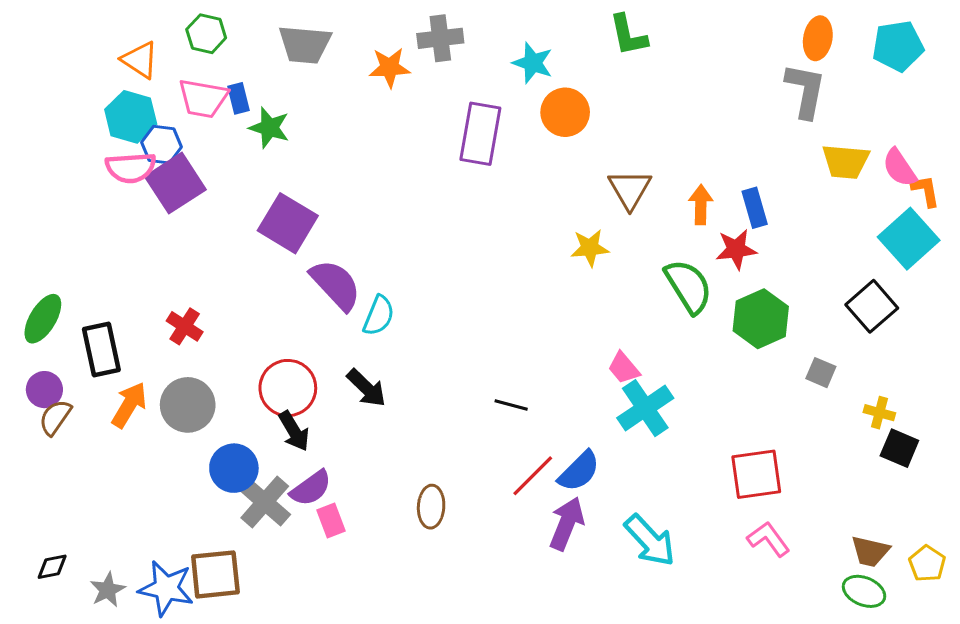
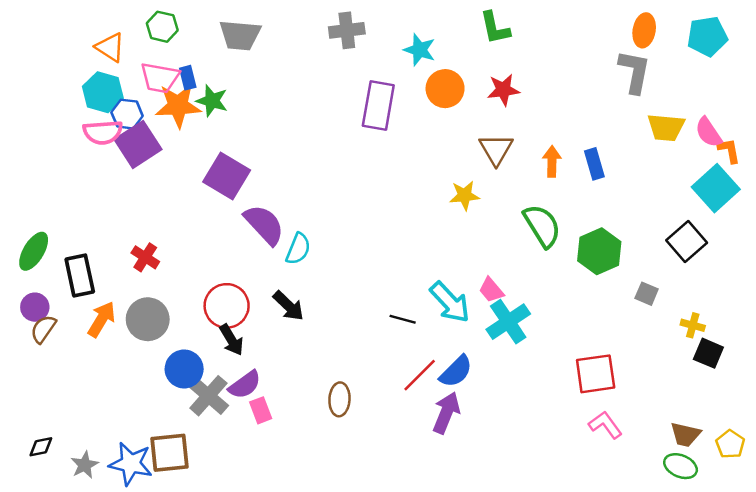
orange star: (390, 68) -> (178, 106), moved, size x1.4
red star: (736, 249) -> (503, 90), moved
cyan arrow: (650, 541) -> (450, 302), moved

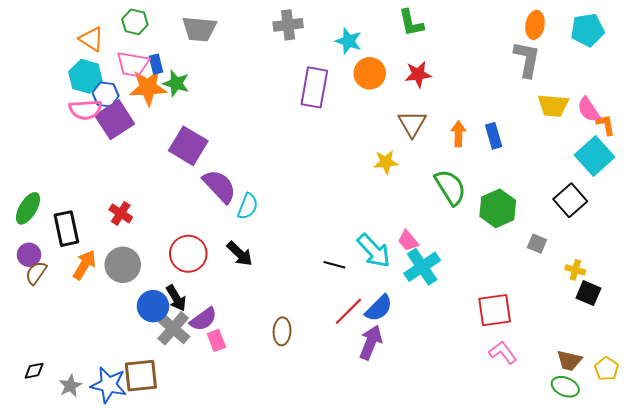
black arrow: (231, 340) -> (176, 298), moved

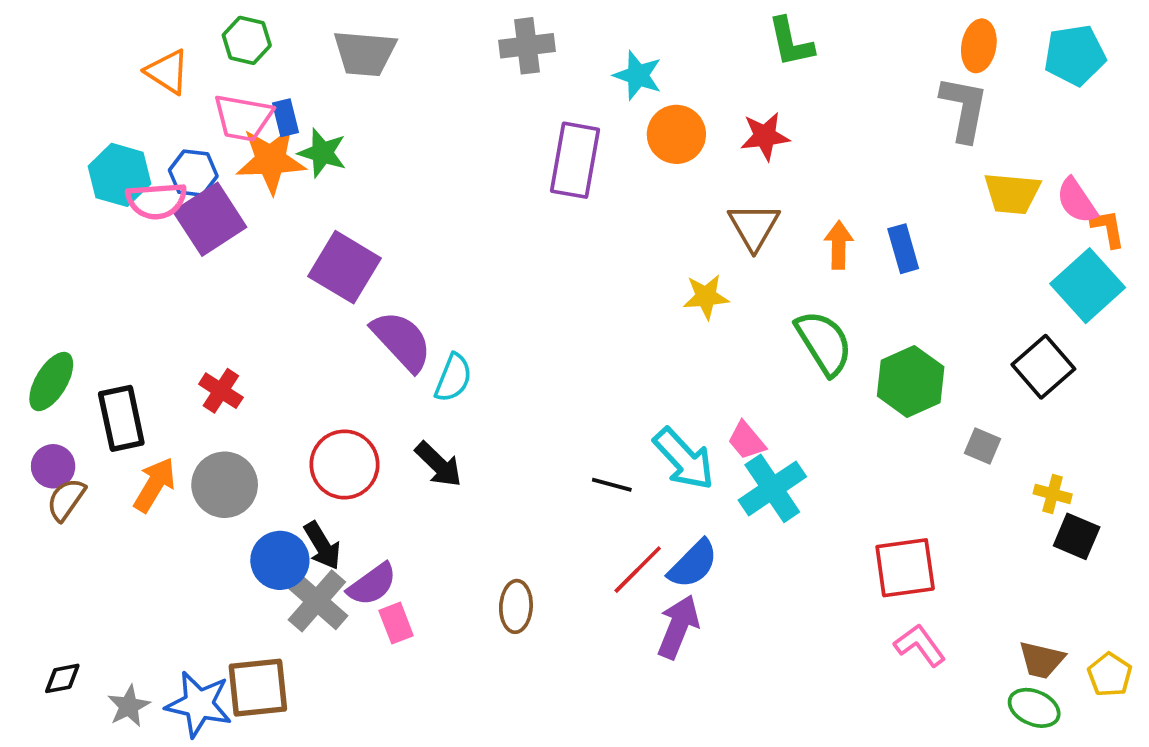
green L-shape: (411, 23) -> (791, 42), moved
cyan hexagon: (85, 76) -> (119, 175), moved

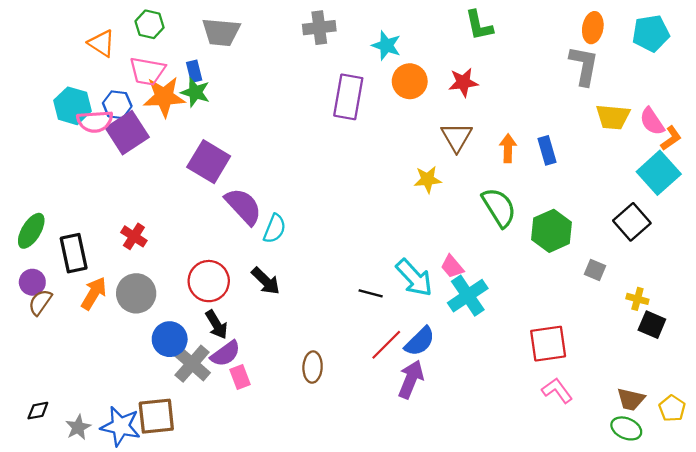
blue rectangle: (285, 118) -> (194, 71), moved
orange L-shape: (1108, 228) -> (671, 138), turned 65
black arrow: (322, 546) -> (217, 325), moved

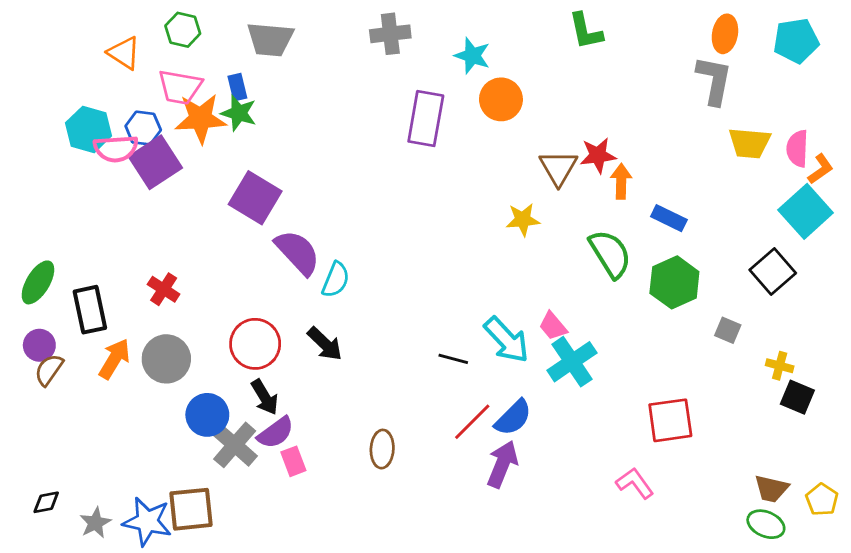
red star: (463, 82) -> (598, 155), moved
pink semicircle: (652, 121) -> (797, 149), turned 36
blue rectangle: (547, 150) -> (669, 218), moved, turned -48
pink L-shape: (557, 390) -> (635, 483), moved

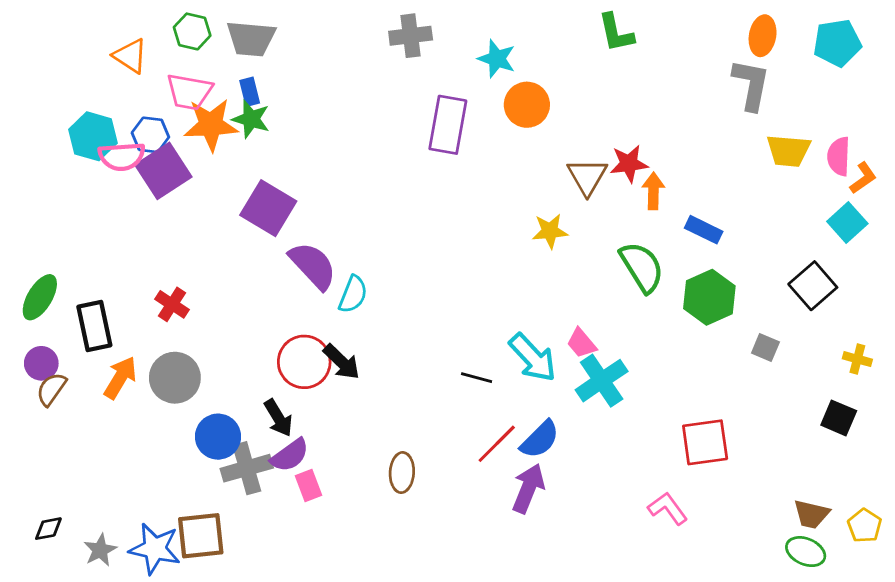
gray trapezoid: (270, 39) -> (251, 39), moved
cyan square: (806, 211) -> (847, 223), size x0.7
red circle: (255, 344) -> (304, 362), moved
yellow cross: (780, 366) -> (857, 359), moved
gray cross: (235, 445) -> (247, 468), turned 33

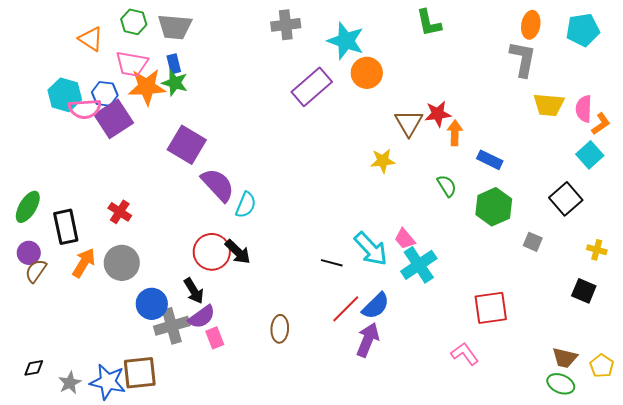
cyan star: (497, 59) -> (346, 41), size x1.4
purple rectangle: (448, 125) -> (312, 87), turned 39
green semicircle: (642, 267) -> (447, 186), size x0.6

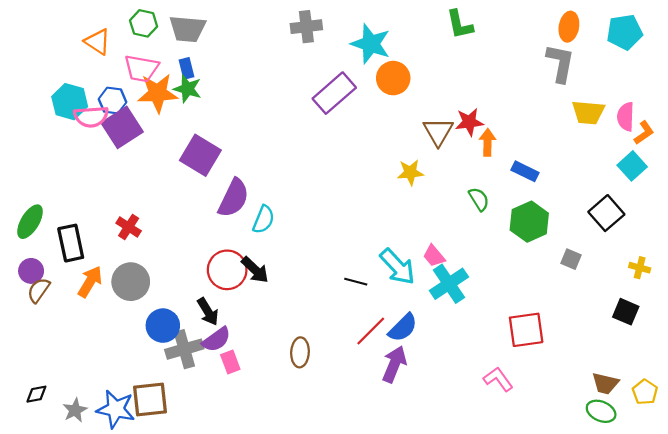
purple semicircle: (218, 185) -> (234, 198), turned 69

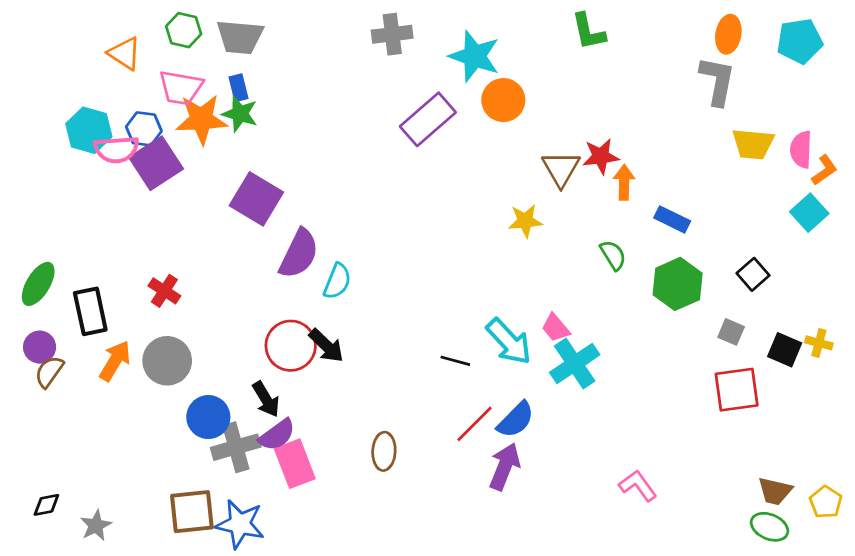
black square: (606, 213) -> (753, 274), moved, size x0.7
black square: (626, 312) -> (785, 350), moved
red square: (526, 330) -> (737, 390), moved
pink rectangle: (230, 362) -> (295, 464), size x1.6
blue star: (116, 409) -> (240, 524), moved

